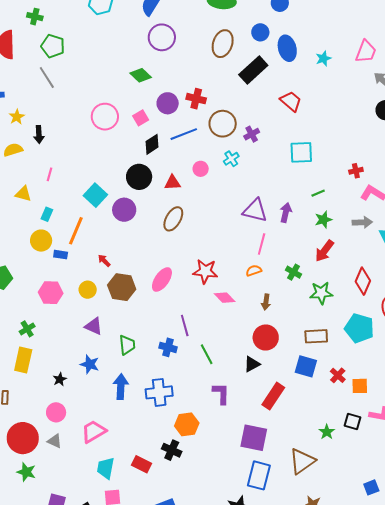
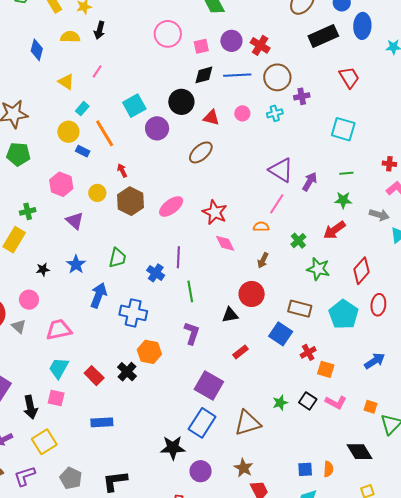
orange line: (76, 231) -> (105, 133), turned -72
purple triangle: (94, 326) -> (75, 221), moved
red rectangle: (273, 396) -> (240, 352), size x0.6

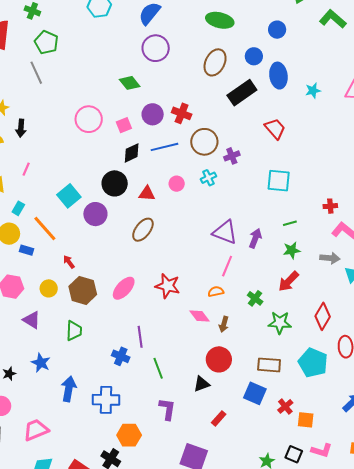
pink diamond: (225, 243) -> (200, 316), moved
green trapezoid: (118, 258) -> (74, 331), moved

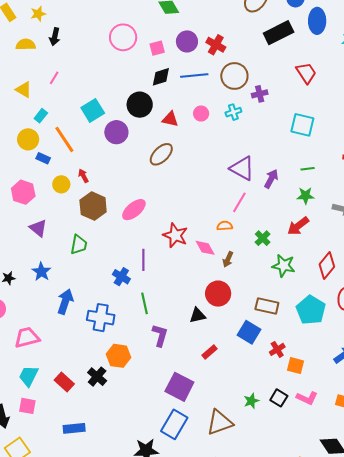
red star: (168, 286) -> (175, 235), moved
yellow circle: (49, 288) -> (61, 184), moved
green line: (158, 368) -> (145, 303), moved

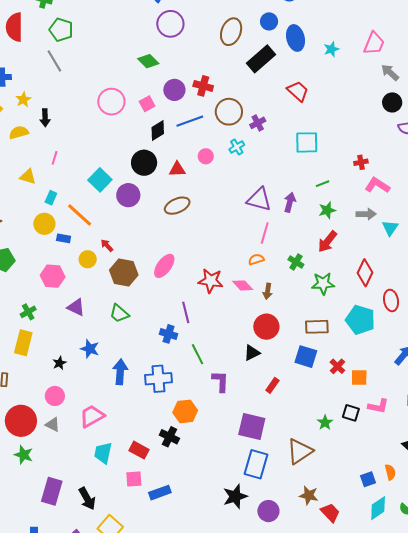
brown ellipse: (161, 154) -> (177, 206), turned 35
green trapezoid: (79, 245) -> (119, 313), turned 135
pink square: (27, 406) -> (134, 479), moved

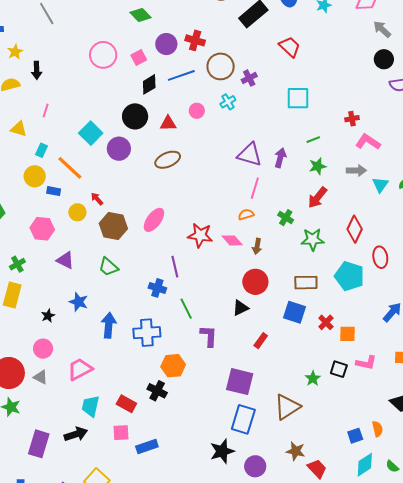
black arrow: (87, 499) -> (76, 434), moved, turned -80

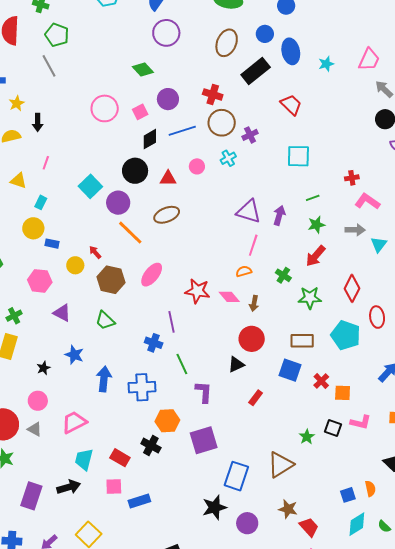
red cross: (195, 40) -> (213, 94), moved
orange line: (70, 168) -> (130, 233), moved
purple square: (240, 382) -> (204, 440), moved, turned -32

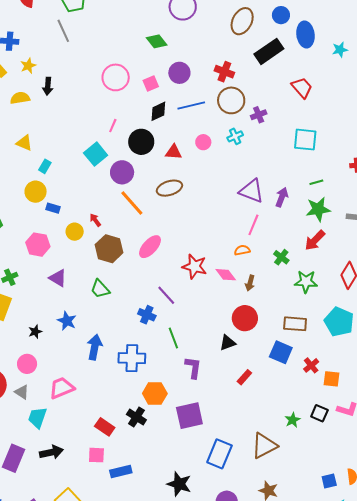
pink line: (46, 163) -> (113, 126), moved
green star: (316, 225) -> (318, 209), size x1.4
purple line: (171, 322) -> (166, 295), turned -35
cyan trapezoid: (84, 459) -> (37, 418), moved
black star: (214, 507) -> (179, 484), moved, turned 30

